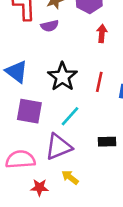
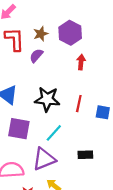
purple semicircle: (50, 26) -> (36, 56), turned 144
black star: (62, 77) -> (47, 99), turned -30

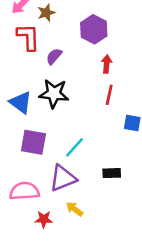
brown star: (41, 34) -> (46, 13), moved
black star: (47, 99) -> (54, 94), moved
red line: (79, 104) -> (109, 95), moved

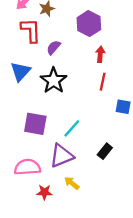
black star: (54, 94) -> (54, 81), turned 30
blue triangle: (21, 102) -> (21, 71), moved, turned 35
black rectangle: (112, 173) -> (105, 151), turned -49

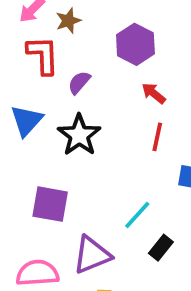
red arrow: (100, 54) -> (154, 93), turned -56
cyan line: (72, 128) -> (137, 215), moved

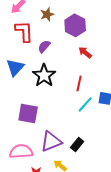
brown star: (68, 21) -> (47, 14), moved
red line: (157, 137) -> (79, 83), moved
cyan line: (137, 215) -> (85, 104), moved
black rectangle: (161, 248) -> (77, 144), moved

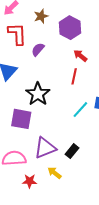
black star: (44, 75) -> (38, 94), moved
red line: (79, 83) -> (74, 76), moved

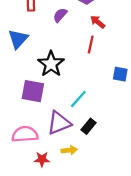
purple semicircle: (38, 49) -> (60, 15), moved
cyan line: (80, 110) -> (78, 99), moved
yellow arrow: (54, 173) -> (69, 150), turned 136

